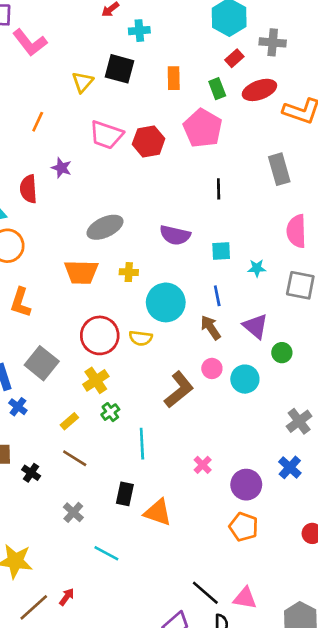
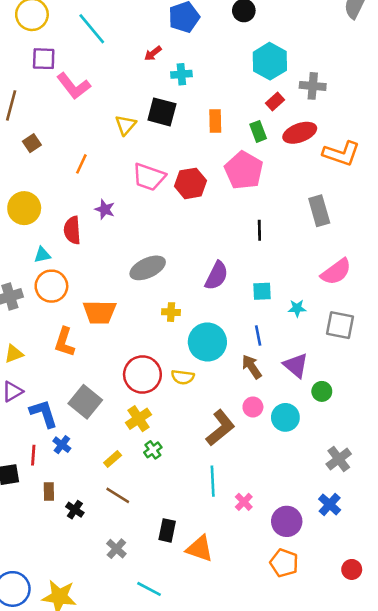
pink semicircle: (296, 231) -> (336, 272), turned -124
purple semicircle: (175, 235) -> (217, 276), turned -76
orange trapezoid: (81, 272) -> (100, 312), moved
cyan line: (142, 444) -> (213, 481), moved

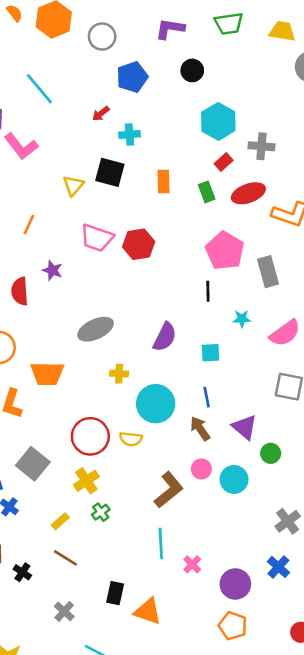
pink pentagon: (244, 170) -> (225, 251), moved
cyan star: (297, 308) -> (242, 319), moved

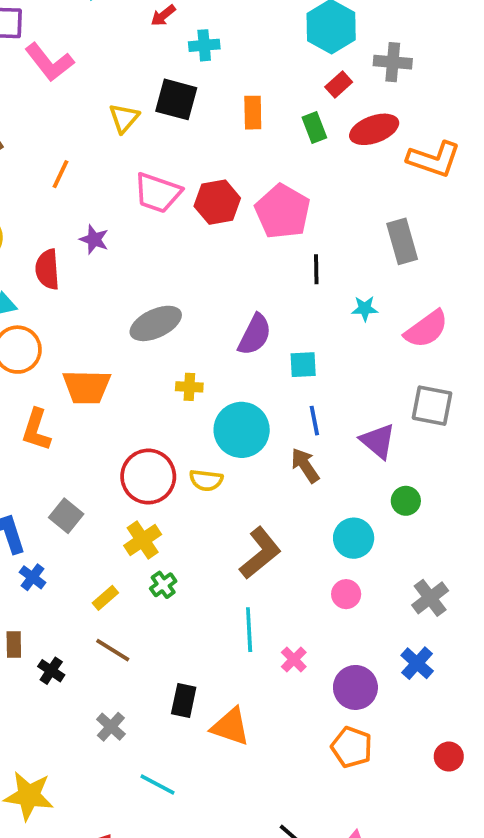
pink pentagon: (225, 251) -> (283, 211), moved
cyan square: (211, 353) -> (303, 365), moved
purple triangle: (244, 427) -> (378, 441), moved
gray square: (33, 464) -> (66, 516), size x0.7
pink circle: (201, 469) -> (346, 594), moved

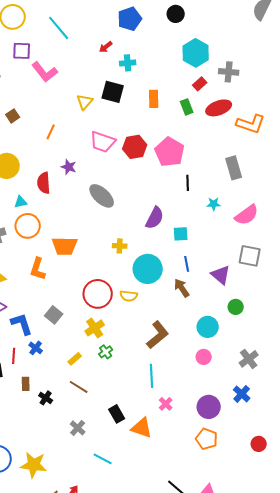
gray ellipse: (156, 323) -> (102, 196), moved, turned 68
pink cross: (294, 659) -> (166, 404), moved
black rectangle: (184, 701) -> (117, 414), turned -42

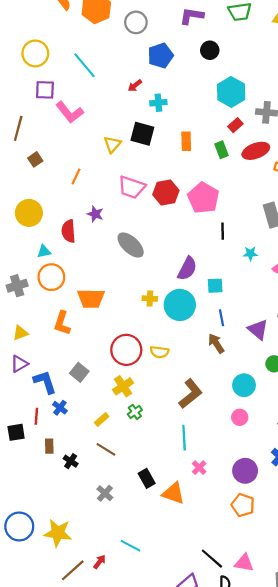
cyan circle: (148, 269) -> (180, 305), moved
cyan line: (103, 459) -> (131, 546), moved

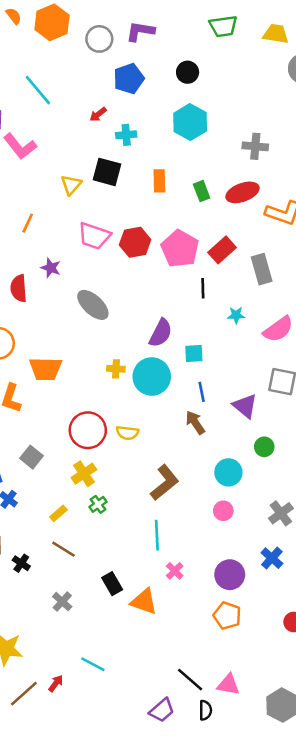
purple L-shape: (192, 16) -> (140, 31), moved
cyan hexagon: (231, 92) -> (190, 122), moved
red rectangle: (235, 125) -> (222, 250), moved, size x1.5

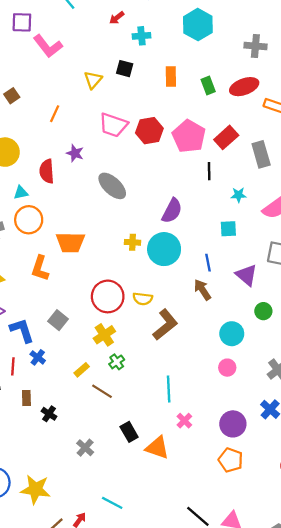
black square: (107, 172) -> (125, 69), size x0.7
cyan square: (194, 353) -> (228, 229), moved
brown L-shape: (165, 483) -> (165, 325), moved
brown line: (63, 549) -> (102, 391), moved

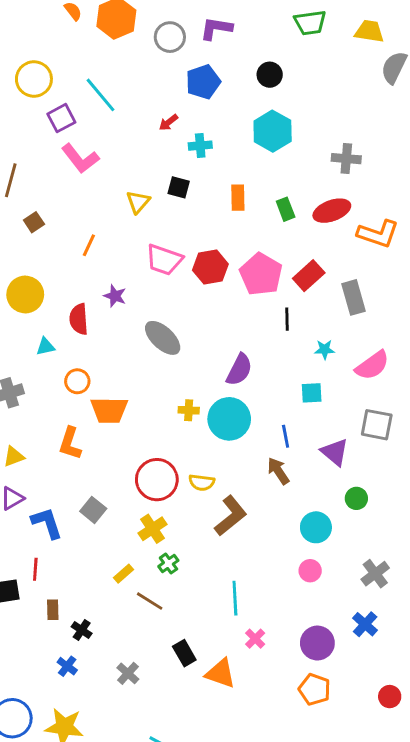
purple square: (22, 22) -> (61, 118), moved, turned -30
orange circle: (29, 220) -> (77, 381), moved, size x0.7
blue cross: (38, 357) -> (67, 666), moved

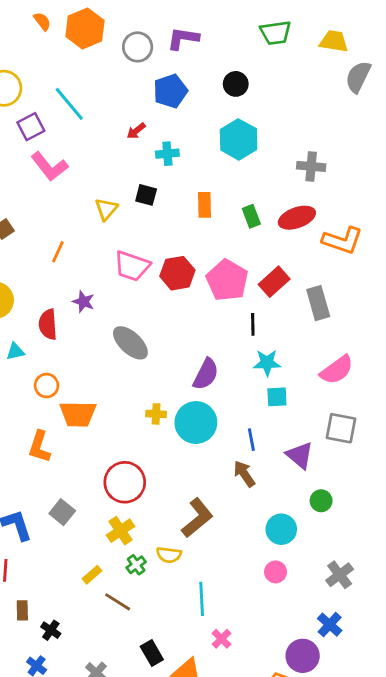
cyan star: (325, 349) -> (267, 363), moved, size x1.4
yellow semicircle: (202, 483) -> (169, 555), moved
purple circle: (317, 643) -> (303, 656), moved

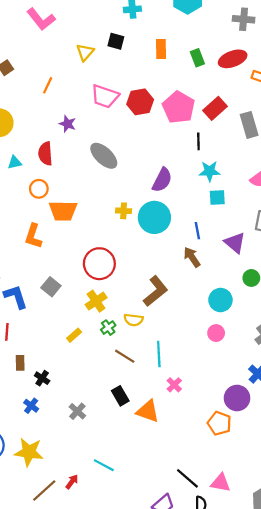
red semicircle: (48, 324) -> (45, 154), moved
brown line: (118, 602) -> (125, 356), moved

